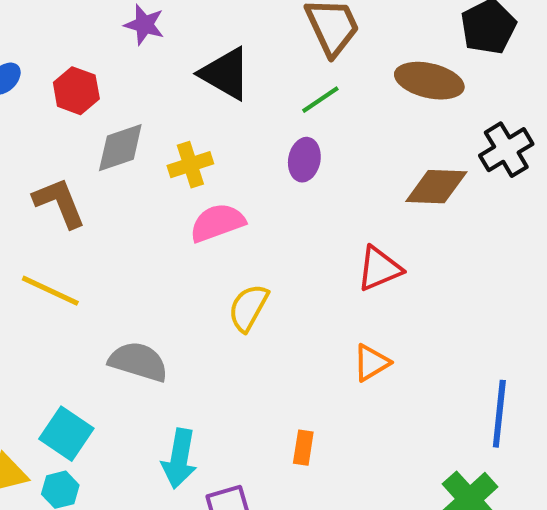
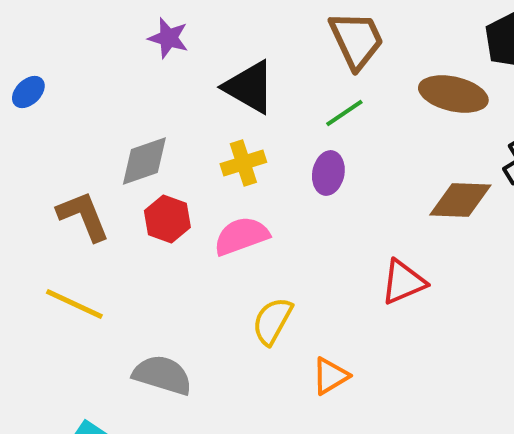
red hexagon: (76, 91) -> (167, 219), moved
yellow cross: (190, 165) -> (243, 163), moved
orange triangle: (371, 363) -> (330, 376), moved

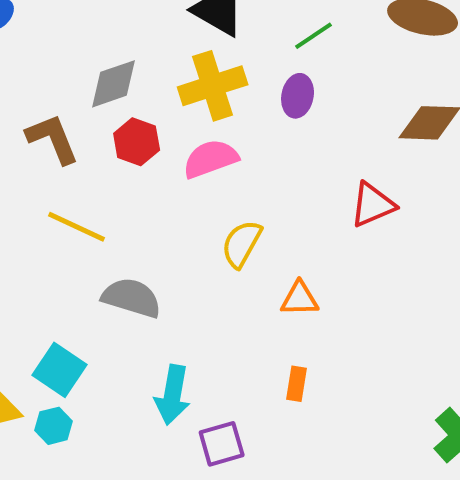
yellow cross: (243, 163) -> (213, 86), size x1.5
yellow line: (74, 304) -> (77, 227), moved
orange triangle: (330, 376) -> (300, 299), turned 30

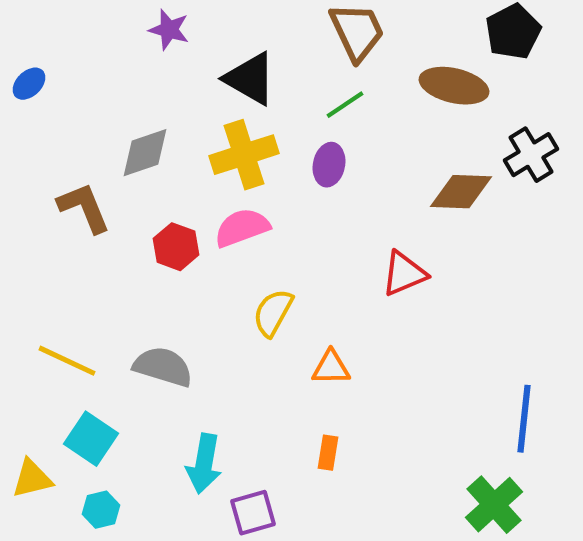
red hexagon: (137, 142) -> (176, 247), moved
yellow line: (77, 227) -> (67, 361), moved
cyan hexagon: (54, 426) -> (101, 510), moved

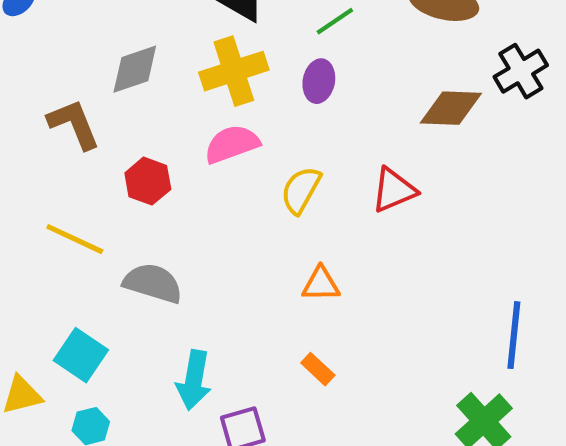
red hexagon: (176, 247) -> (148, 181), moved
yellow semicircle: (273, 313) -> (301, 190), moved
yellow line: (67, 361) -> (75, 239), moved
orange rectangle: (328, 453) -> (318, 369), turned -56

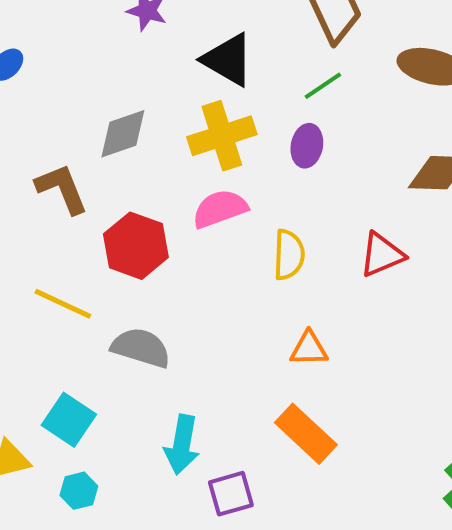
red hexagon: (148, 181) -> (136, 246), size x1.4
yellow semicircle: (301, 190) -> (289, 255), turned 153
orange rectangle: (318, 369) -> (306, 434), size x1.8

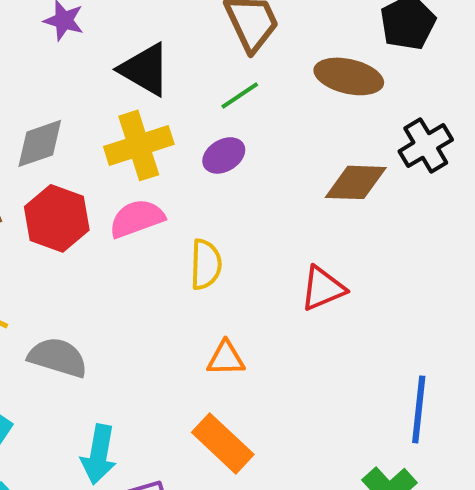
purple ellipse: (307, 146) -> (224, 155), turned 48
red hexagon: (136, 246) -> (57, 218), moved
red triangle: (382, 255) -> (323, 288), moved

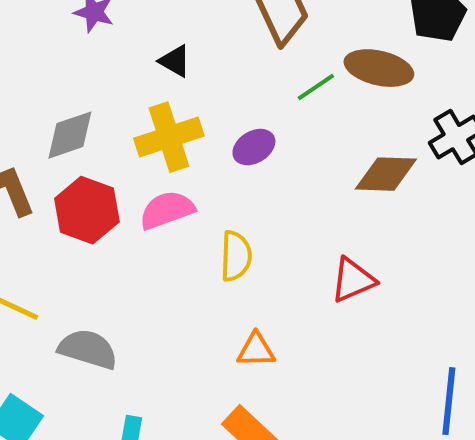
black triangle: (145, 69) -> (175, 61), size x0.6
green line: (240, 95) -> (316, 87), moved

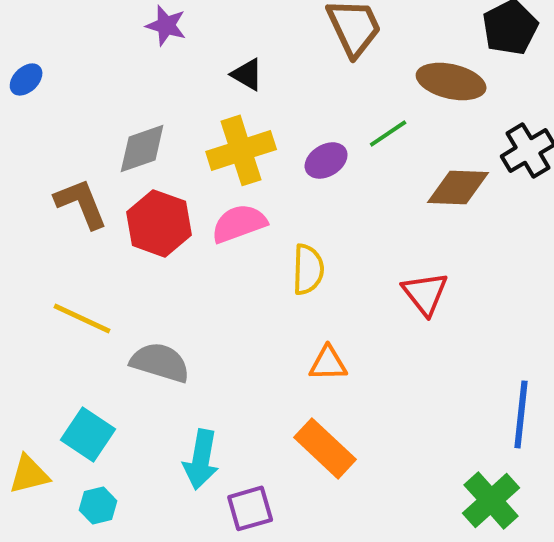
green line: (316, 87) -> (388, 133), moved
red triangle: (353, 280) -> (425, 293), turned -45

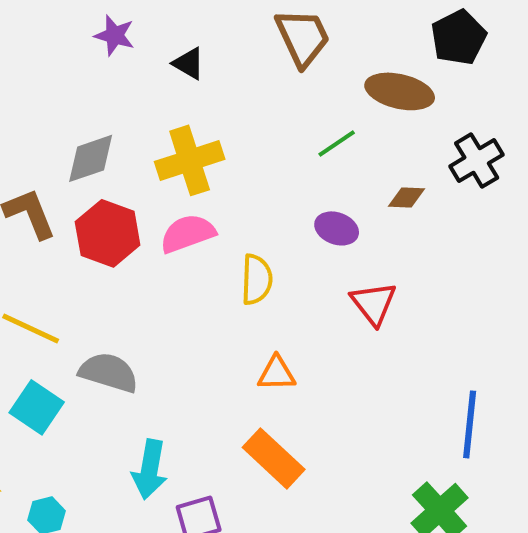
black triangle: (247, 74) -> (189, 63), moved
purple ellipse: (326, 160) -> (337, 228), moved, turned 51
brown diamond: (458, 187) -> (407, 197), size x0.6
cyan square: (88, 434) -> (37, 407), moved

